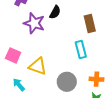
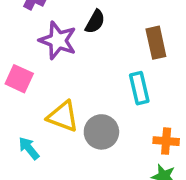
pink square: (13, 55) -> (19, 79), moved
gray circle: (67, 82) -> (101, 132), moved

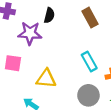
cyan rectangle: (139, 88) -> (89, 62), moved
gray circle: (101, 132) -> (88, 95), moved

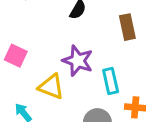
purple star: (30, 33) -> (78, 61), moved

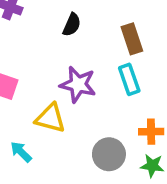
cyan rectangle: (111, 81) -> (129, 79), moved

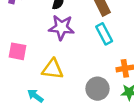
purple star: (78, 84) -> (61, 27), moved

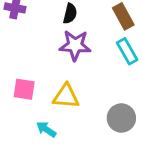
pink square: (17, 51) -> (24, 89), moved

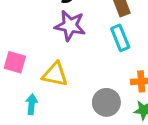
cyan arrow: (46, 129) -> (32, 104), turned 54

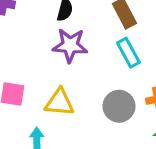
gray circle: (106, 102) -> (119, 106), moved

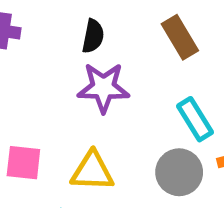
cyan rectangle: (128, 53) -> (195, 119), moved

